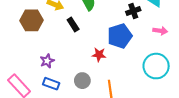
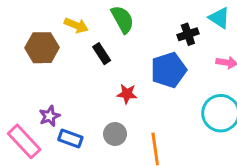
red star: (99, 55) -> (127, 94), moved
purple star: (47, 61) -> (49, 116), moved

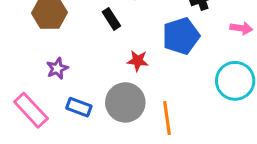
purple star: (49, 116) -> (57, 68), moved
gray circle: (115, 134) -> (125, 102), size x1.6

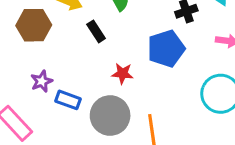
blue rectangle: (79, 107) -> (68, 100), moved

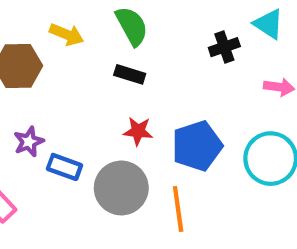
black rectangle: (96, 31) -> (130, 74), moved, turned -40
blue pentagon: (166, 49) -> (197, 146), moved

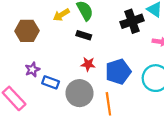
yellow arrow: (67, 34) -> (61, 15), moved, turned 126
black cross: (224, 47) -> (132, 21), size x1.5

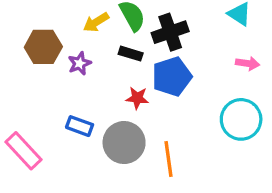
black cross: (132, 21) -> (170, 32), moved
purple star: (32, 70) -> (80, 63), moved
blue pentagon: (118, 72) -> (172, 77), moved

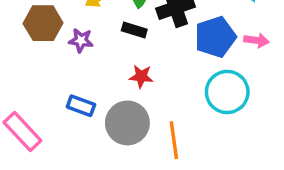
purple star: (80, 63) -> (81, 40), turned 30
blue pentagon: (172, 77) -> (215, 37), moved
cyan circle: (241, 119) -> (227, 92), moved

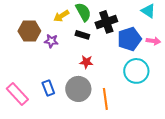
blue rectangle: (81, 106) -> (48, 88), moved, turned 49

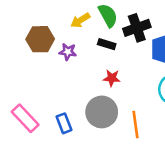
blue rectangle: (48, 88) -> (64, 123), moved

